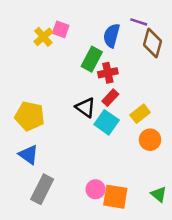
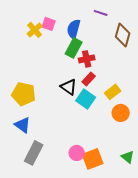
purple line: (139, 22) -> (101, 13), moved
blue semicircle: (112, 36) -> (74, 29), moved
orange square: (115, 197) -> (93, 159), turned -30

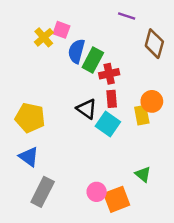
blue semicircle: (74, 29) -> (76, 51), moved
red rectangle: (89, 79) -> (112, 99), turned -48
yellow rectangle: (113, 92) -> (142, 115), turned -63
orange circle: (121, 113) -> (152, 101), moved
green triangle: (128, 157) -> (143, 174), moved

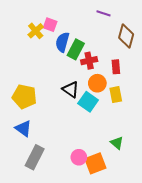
red rectangle: (112, 99) -> (116, 67), moved
orange circle: (152, 101) -> (97, 83), moved

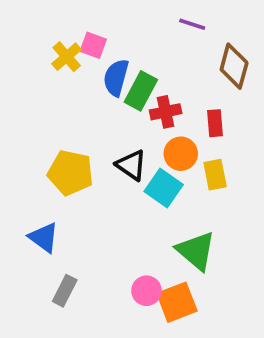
yellow pentagon: (24, 97) -> (70, 173), moved
green triangle: (117, 143) -> (196, 251), moved, size x1.6
gray rectangle: (35, 157) -> (65, 291), size x0.7

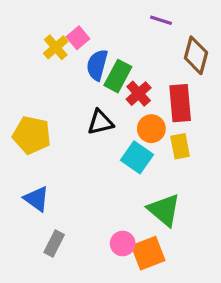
pink square: (93, 45) -> (78, 38), turned 30
red cross: (166, 112) -> (139, 94), turned -30
red rectangle: (215, 123) -> (180, 103), size x1.6
black triangle: (131, 165) -> (100, 122), moved, turned -48
yellow pentagon: (70, 173) -> (32, 135), moved

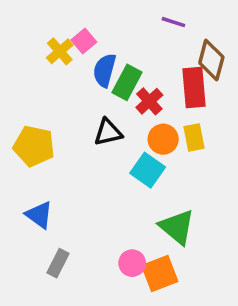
red rectangle: (180, 103) -> (194, 88), moved
yellow rectangle: (180, 146) -> (194, 137), moved

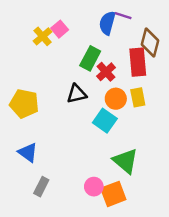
blue semicircle: (105, 70) -> (107, 23), moved

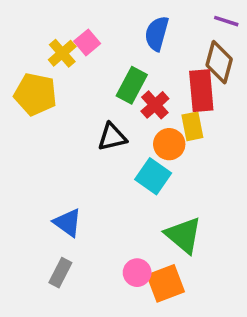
purple line: (123, 16) -> (226, 21), moved
yellow rectangle: (138, 97) -> (192, 126), moved
yellow pentagon: (24, 104) -> (35, 94), moved
blue triangle: (28, 152) -> (68, 223), moved

